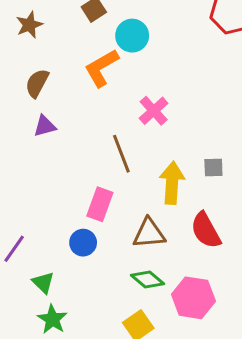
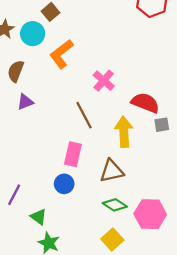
cyan circle: (132, 36) -> (33, 34), moved
gray square: (213, 167) -> (162, 125), moved
red semicircle: (206, 230) -> (145, 103), moved, turned 148

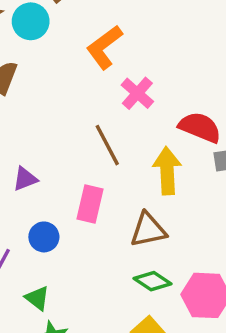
orange L-shape: (61, 54) -> (104, 47), moved
purple triangle: (25, 102) -> (25, 179), moved
blue circle: (64, 184) -> (44, 237), moved

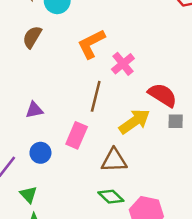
orange L-shape: (104, 47) -> (91, 44), moved
brown line: (107, 145) -> (96, 96), turned 32
yellow arrow: (167, 171) -> (134, 121), turned 48

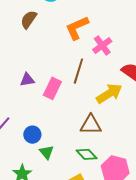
pink rectangle: (77, 135) -> (52, 88), moved
blue circle: (40, 153) -> (32, 135), moved
green triangle: (28, 195) -> (47, 152), moved

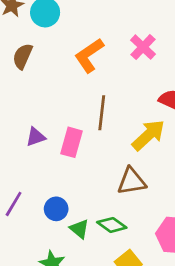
pink cross: (102, 45) -> (143, 47), moved
green diamond: (87, 154) -> (112, 225), moved

